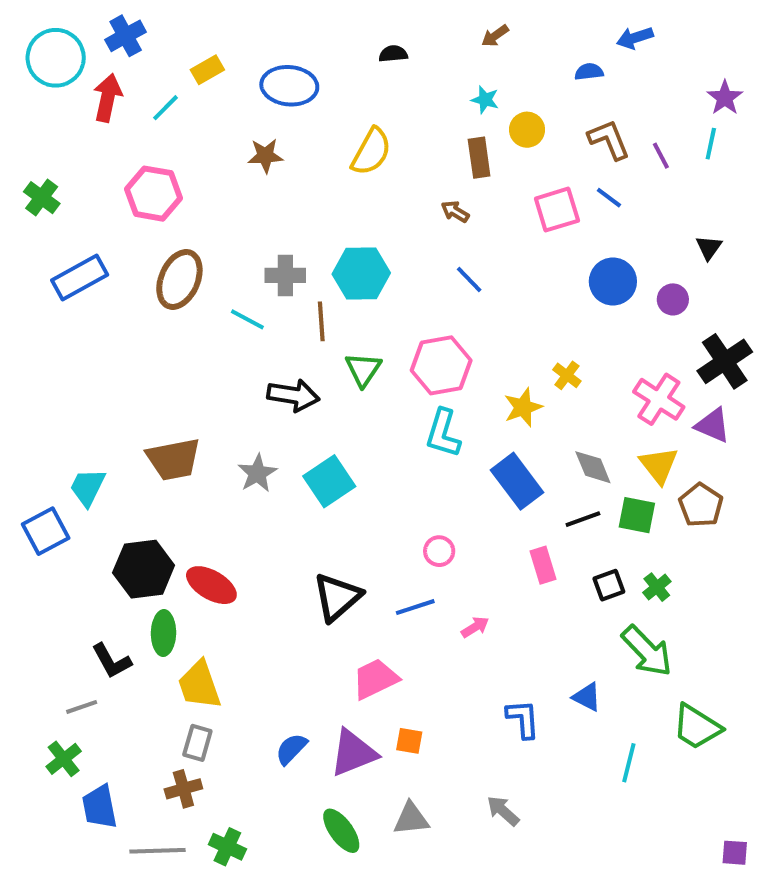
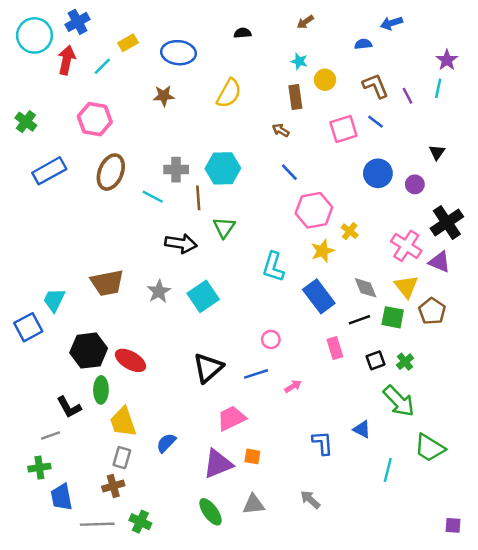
pink hexagon: (441, 365) -> (314, 210), moved
blue semicircle: (291, 749) -> (166, 443), moved
green cross: (64, 759) -> (39, 468), turned 30

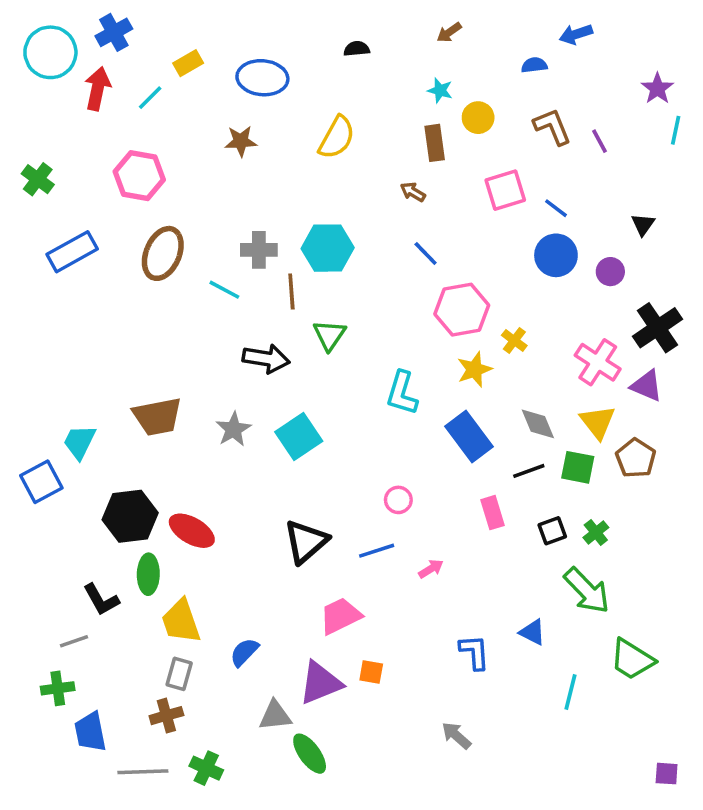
cyan line: (438, 88) -> (676, 130), moved
blue line: (375, 122) -> (556, 208), moved
gray triangle: (254, 504) -> (275, 716), moved

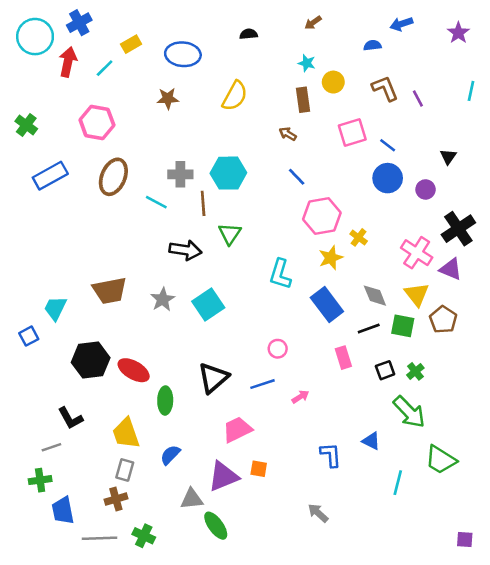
purple star: (657, 89) -> (458, 33), moved
blue square: (41, 482) -> (29, 336), size x0.7
green ellipse: (148, 574) -> (165, 401), moved

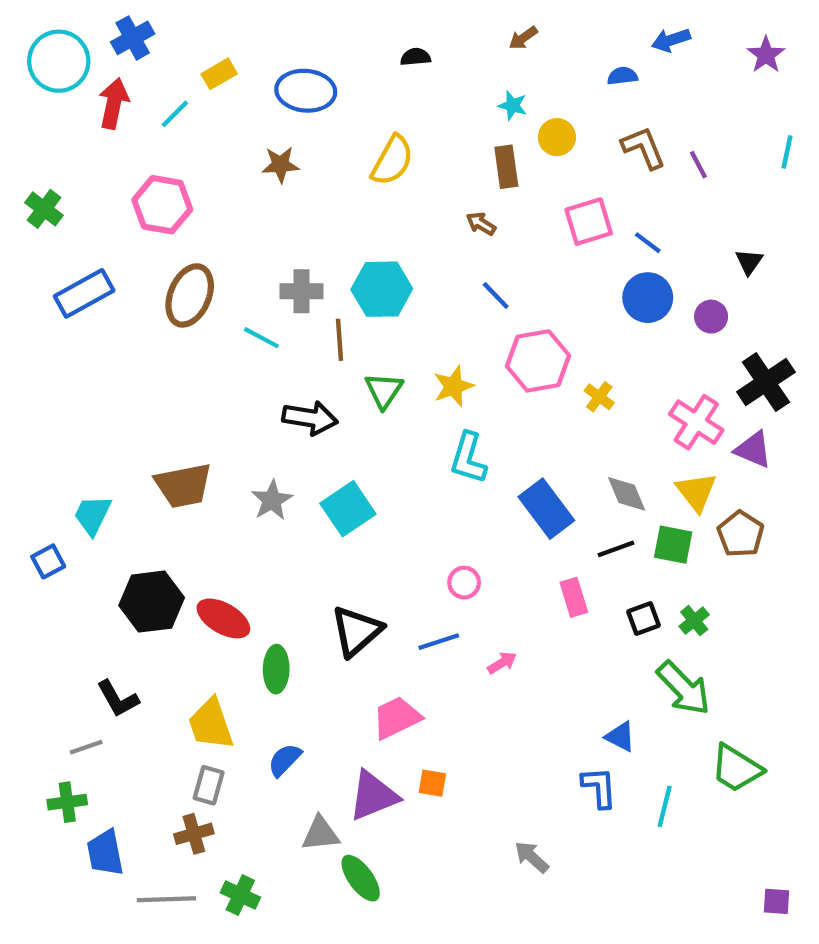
yellow star: (331, 258) -> (454, 386), moved
blue L-shape: (331, 455) -> (599, 787), moved

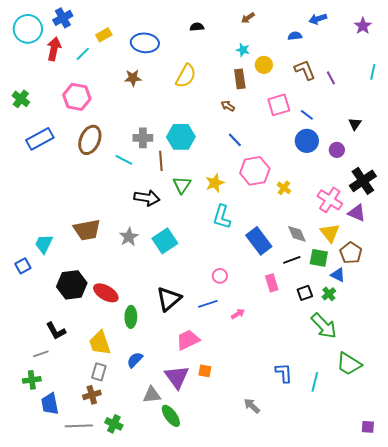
blue triangle: (620, 737) -> (338, 275), moved
purple triangle: (373, 796) -> (177, 377), turned -44

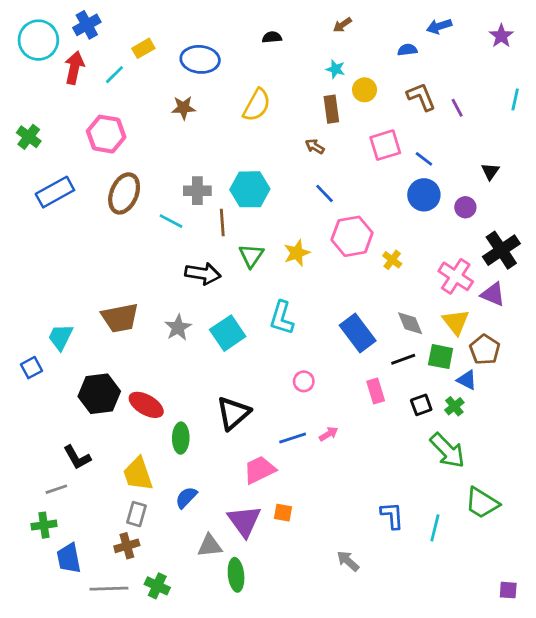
cyan L-shape: (222, 217) -> (282, 318), moved
blue line: (208, 304) -> (293, 438), moved
green ellipse: (171, 416) -> (236, 575), turned 30

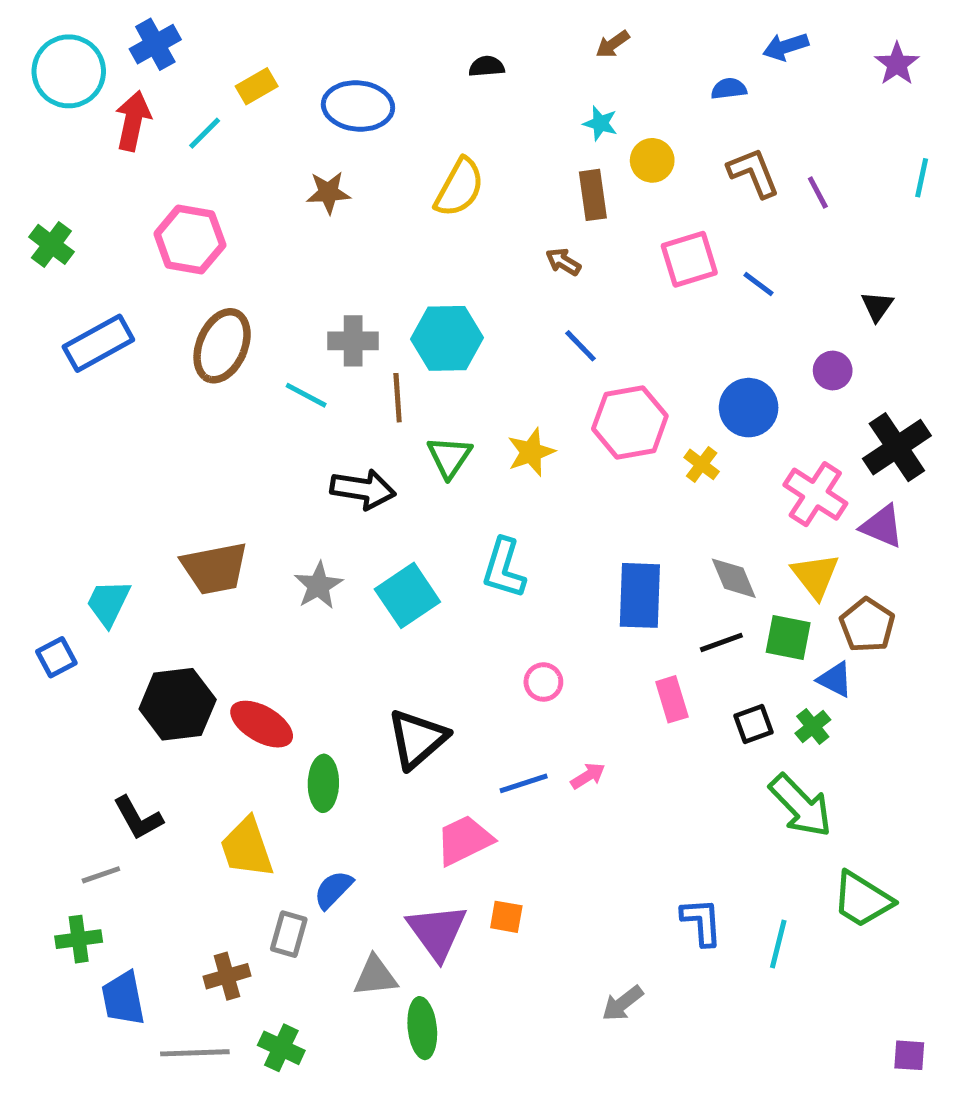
blue circle: (424, 195) -> (749, 408), moved
blue rectangle: (358, 333) -> (640, 595), turned 39
gray rectangle: (137, 514) -> (289, 934), moved
gray arrow: (348, 561) -> (623, 1003), turned -80

